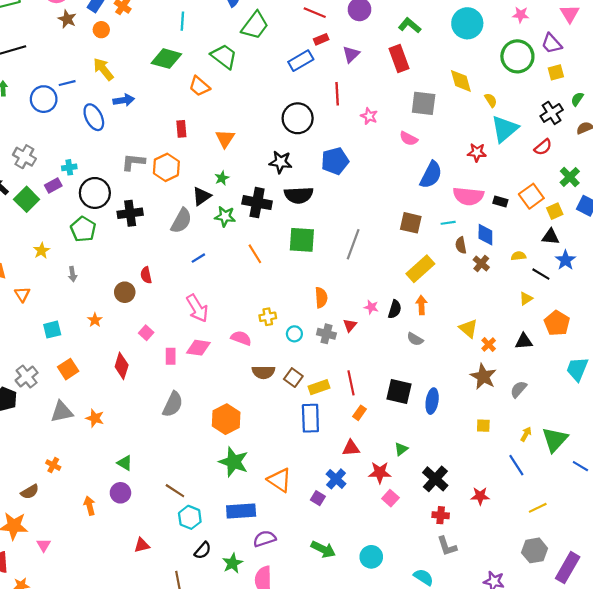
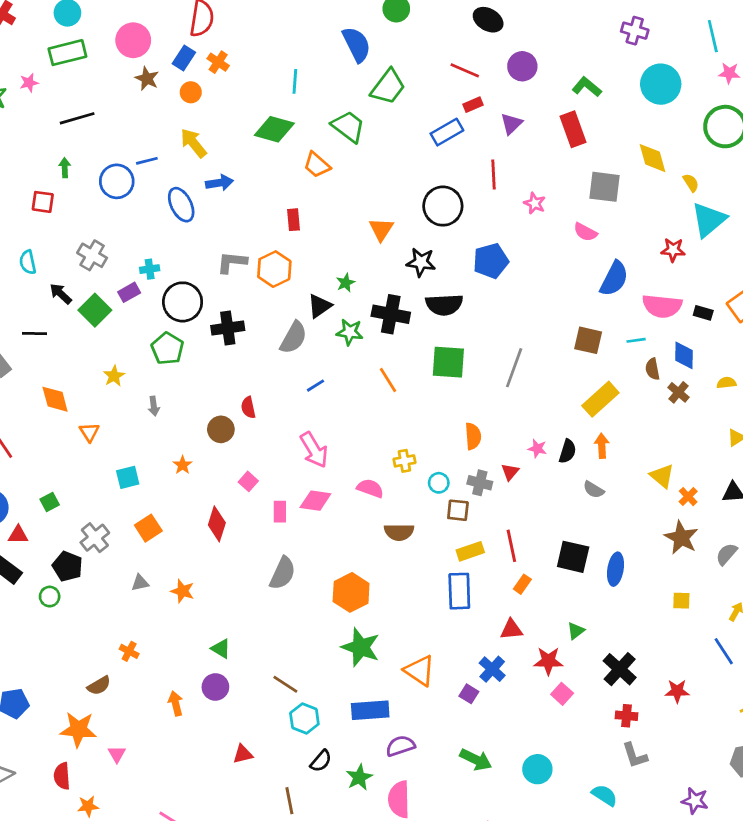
orange triangle: (225, 139) -> (381, 229), moved
brown square: (293, 378) -> (458, 510), moved, turned -30
gray triangle: (62, 412) -> (140, 583), size x0.6

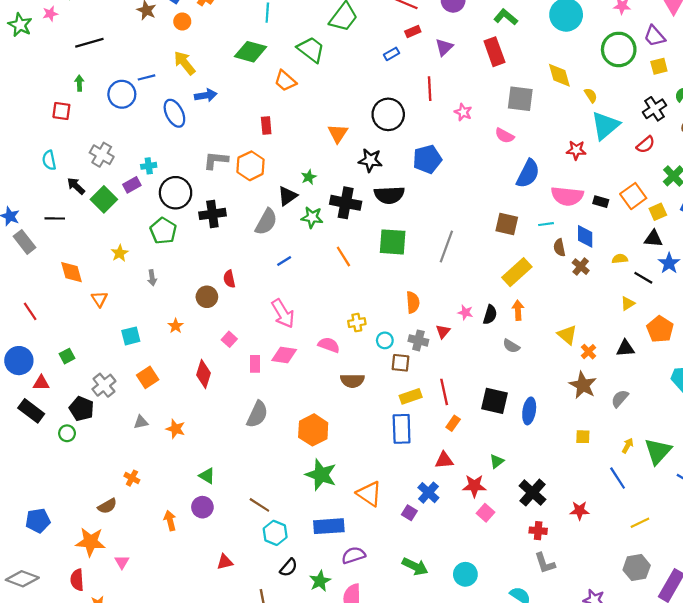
blue rectangle: (447, 132) -> (392, 54), size x0.6

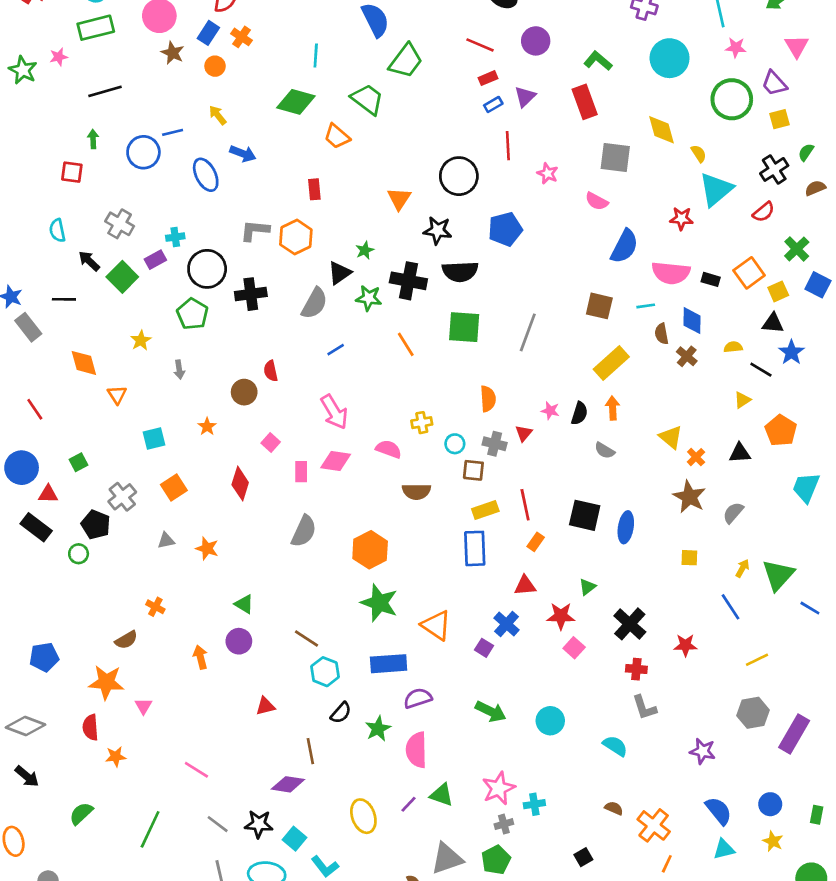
blue rectangle: (392, 54) -> (493, 105), moved
yellow arrow: (185, 63) -> (218, 115), size x0.7
blue arrow: (206, 95) -> (243, 154), turned 30

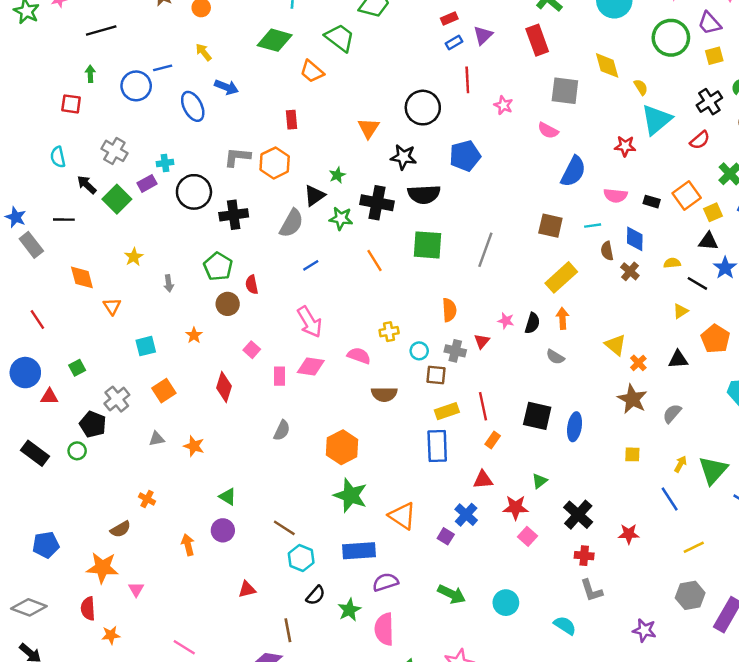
pink semicircle: (671, 273) -> (615, 196), size x0.7
green pentagon: (192, 314) -> (218, 267), moved
black rectangle: (36, 527) -> (35, 453), moved
gray semicircle: (304, 531) -> (282, 430), size x0.7

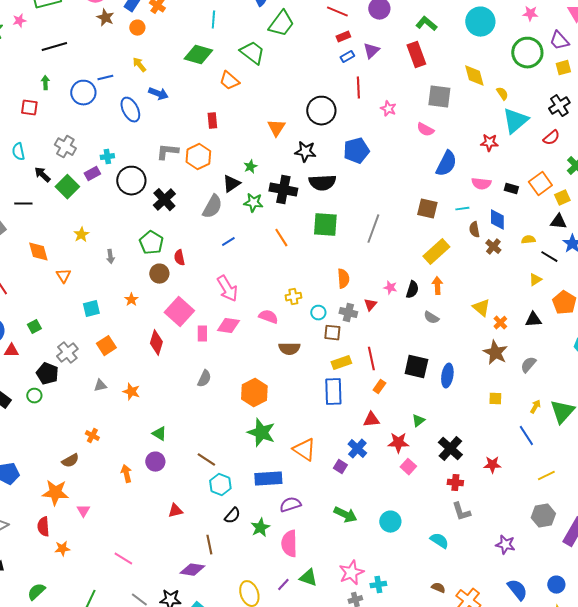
black cross: (234, 215) -> (164, 200), turned -35
pink square: (252, 350) -> (179, 312), size x2.0

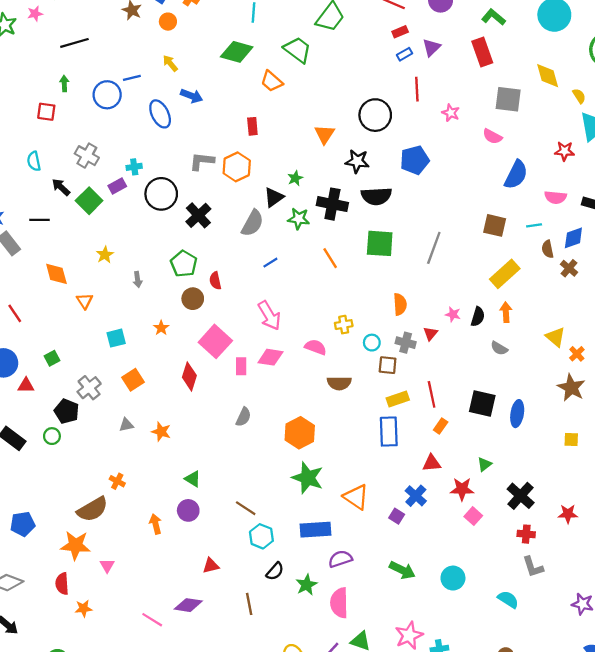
blue diamond: (497, 220) -> (573, 238), turned 70
brown semicircle: (70, 461) -> (92, 509), size x1.6
purple diamond: (192, 570) -> (188, 605), moved

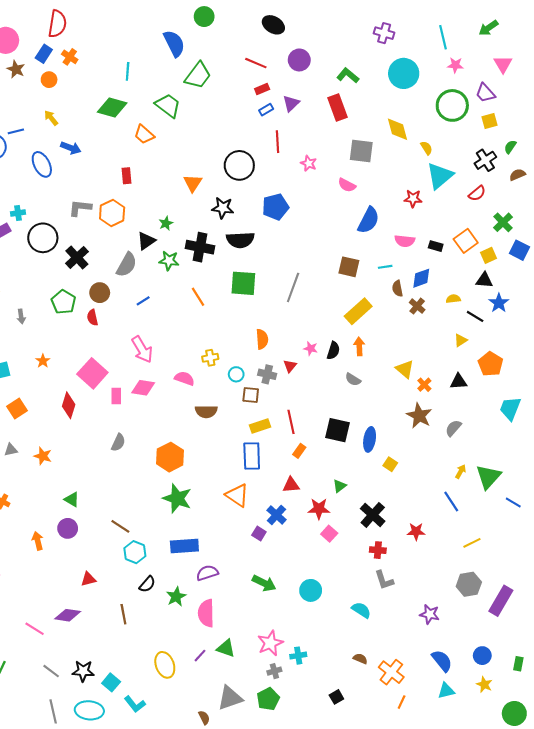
brown circle: (193, 299) -> (100, 293), moved
yellow square: (571, 439) -> (390, 464), moved, turned 32
orange triangle: (356, 497) -> (237, 495), moved

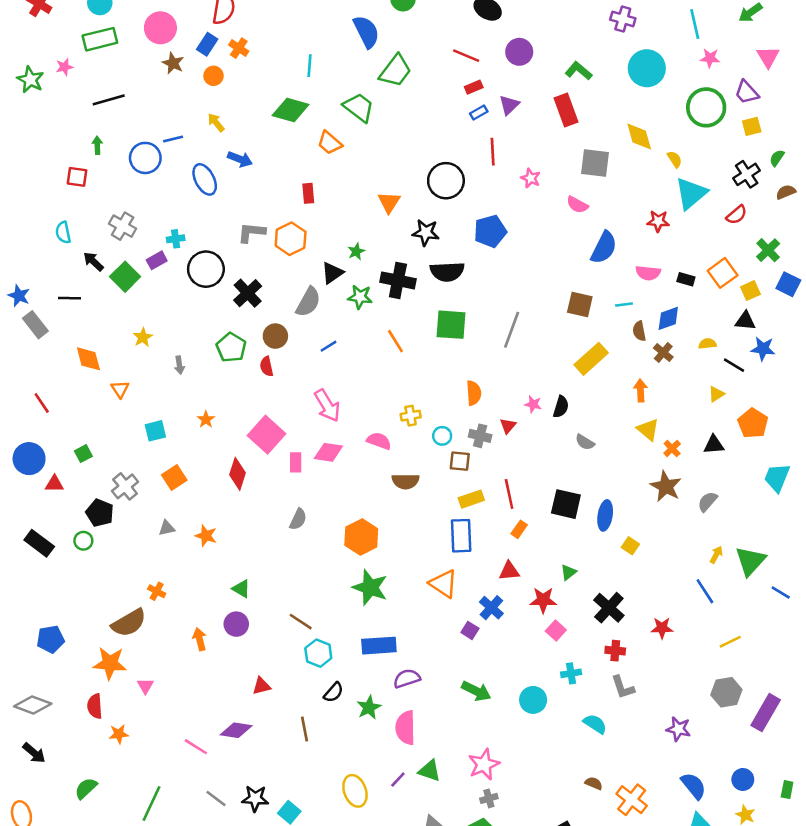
blue star: (499, 303) -> (763, 349), turned -30
orange arrow: (359, 346) -> (640, 390), moved
cyan cross: (298, 656) -> (571, 673), moved

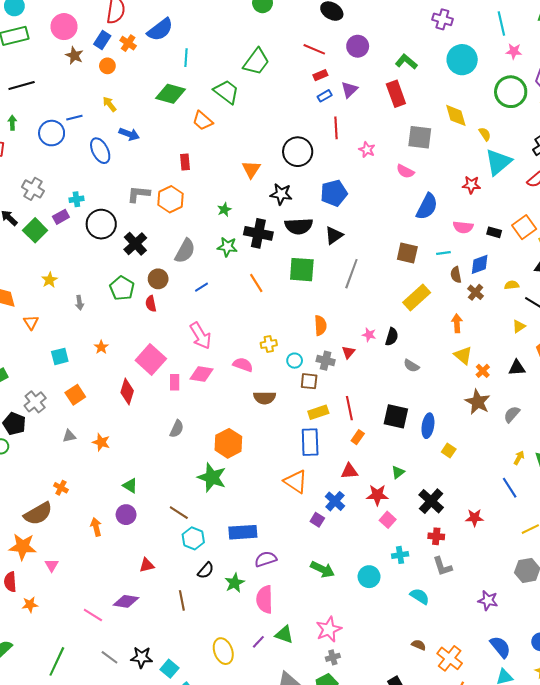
blue semicircle: (366, 32) -> (160, 30), moved, turned 80
black triangle: (332, 273) -> (334, 235), moved
green star: (370, 587) -> (212, 477), moved

